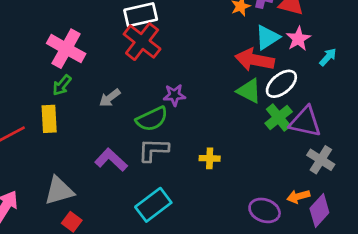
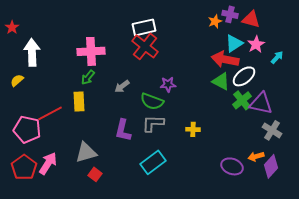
pink cross: (66, 49) -> (91, 51), turned -32
green semicircle: (152, 119) -> (152, 101), turned 45
purple L-shape: (111, 160) -> (123, 130), turned -120

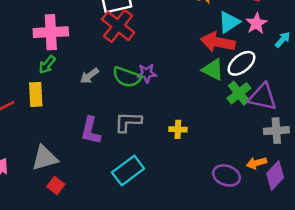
green semicircle: (152, 101) -> (127, 77), moved
gray cross: (272, 130) -> (276, 131), turned -36

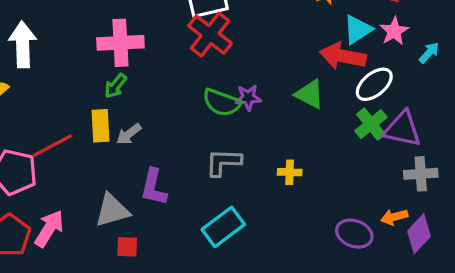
green triangle: (213, 70) -> (310, 94), moved
gray arrow: (89, 76) -> (129, 134), moved
purple L-shape: (91, 131) -> (154, 187), moved
red square: (56, 185) -> (127, 247), turned -35

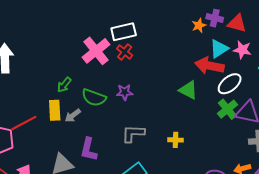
pink star: (394, 31) -> (242, 50), turned -30
red cross: (210, 35) -> (125, 52), size x0.6
pink cross: (120, 43) -> (96, 51), moved, turned -36
purple star: (248, 98) -> (125, 92), moved
green semicircle: (222, 103) -> (94, 98), moved

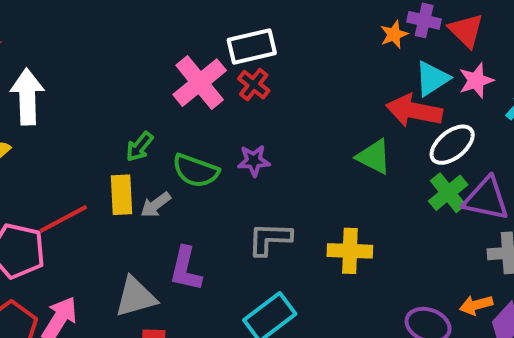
red triangle: (237, 23) -> (466, 30), turned 30
pink star: (242, 50) -> (476, 81), turned -30
yellow cross: (176, 140) -> (350, 251), size x1.5

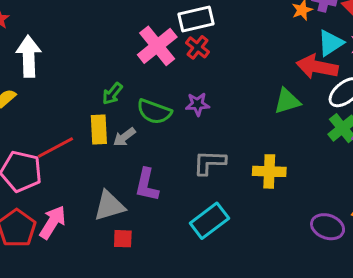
green triangle: (374, 157) -> (287, 101), turned -44

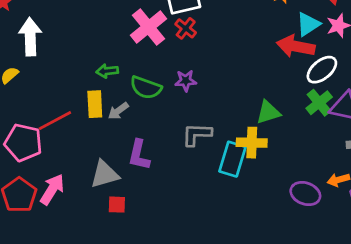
green arrow: (112, 94) -> (107, 71), turned 45
green triangle: (287, 101) -> (268, 112), moved
cyan rectangle: (209, 221) -> (232, 159), moved, turned -36

